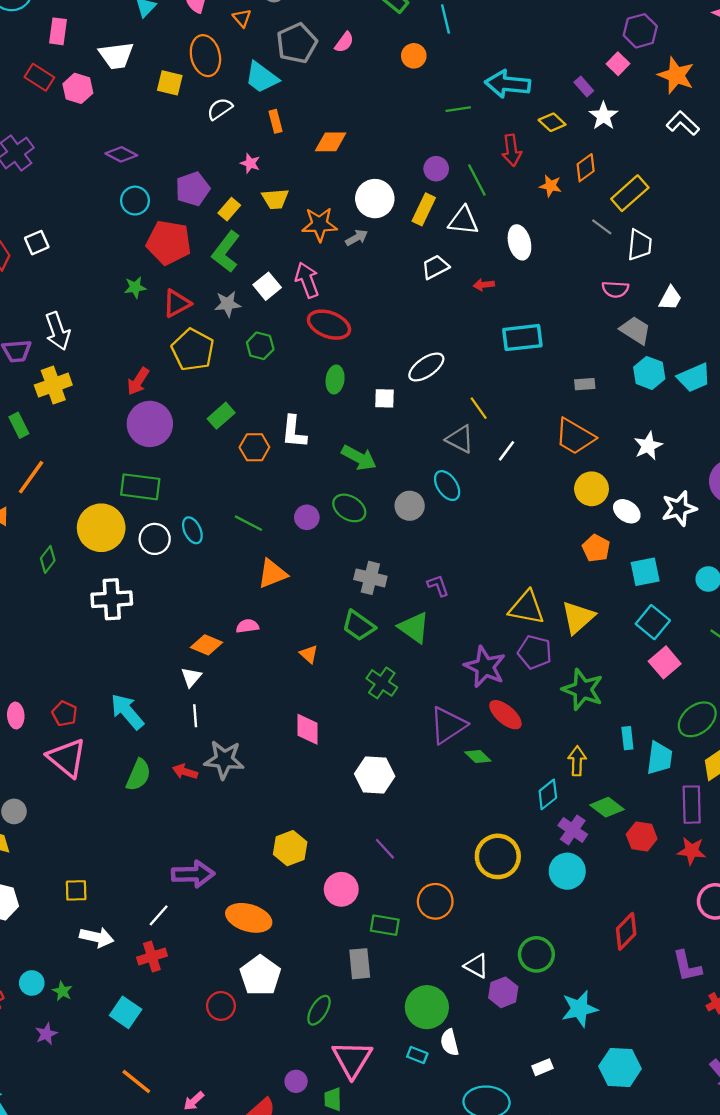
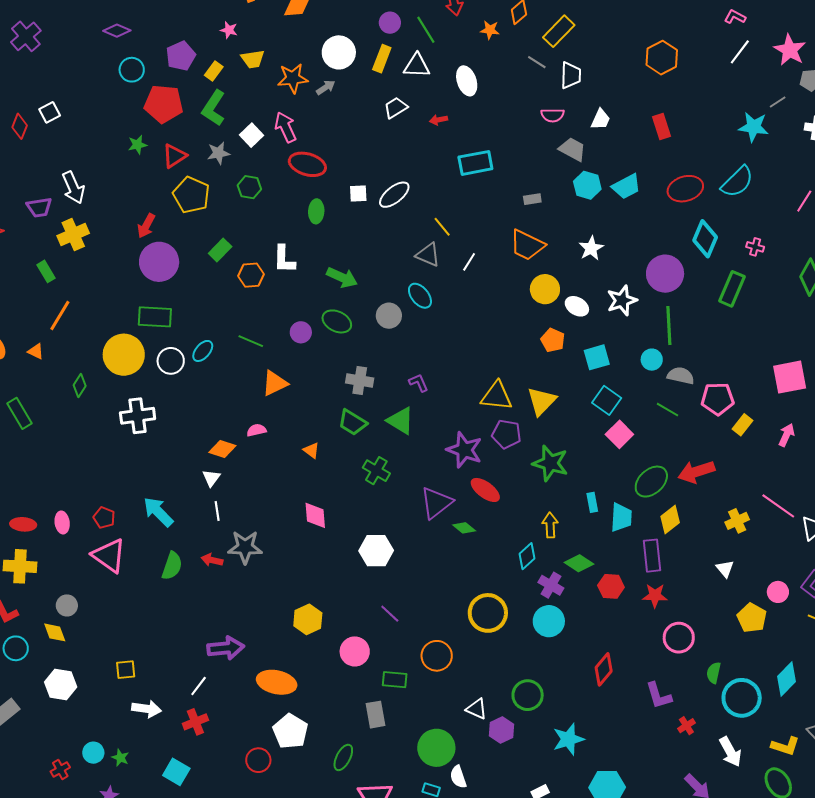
white square: (384, 398) -> (358, 194), moved
cyan ellipse: (192, 530) -> (203, 351), turned 70

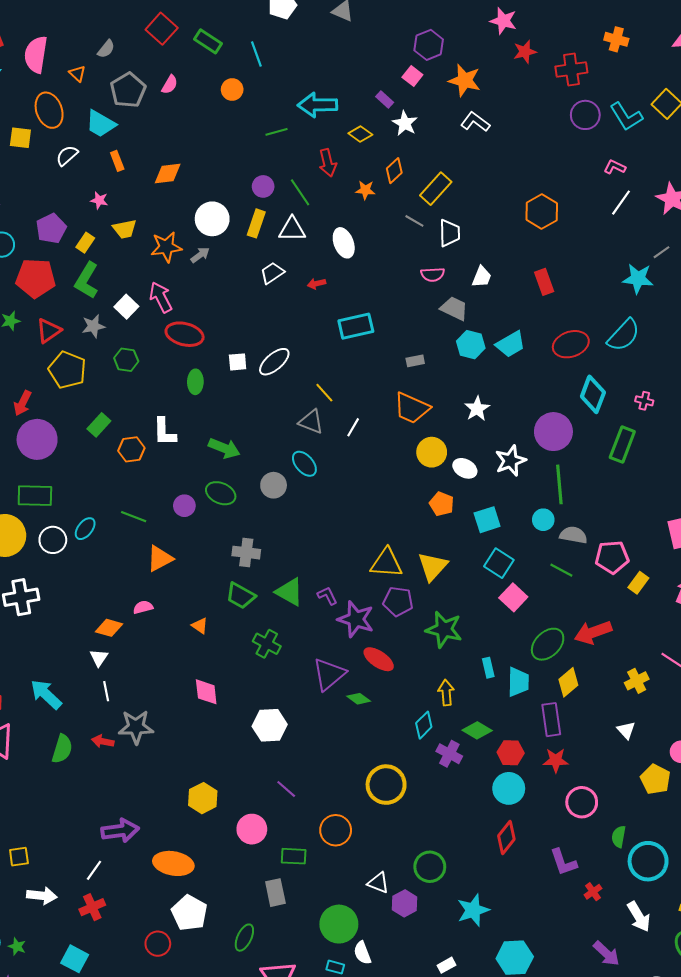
purple L-shape: (419, 383) -> (327, 596), moved
cyan circle: (549, 621) -> (509, 788), moved

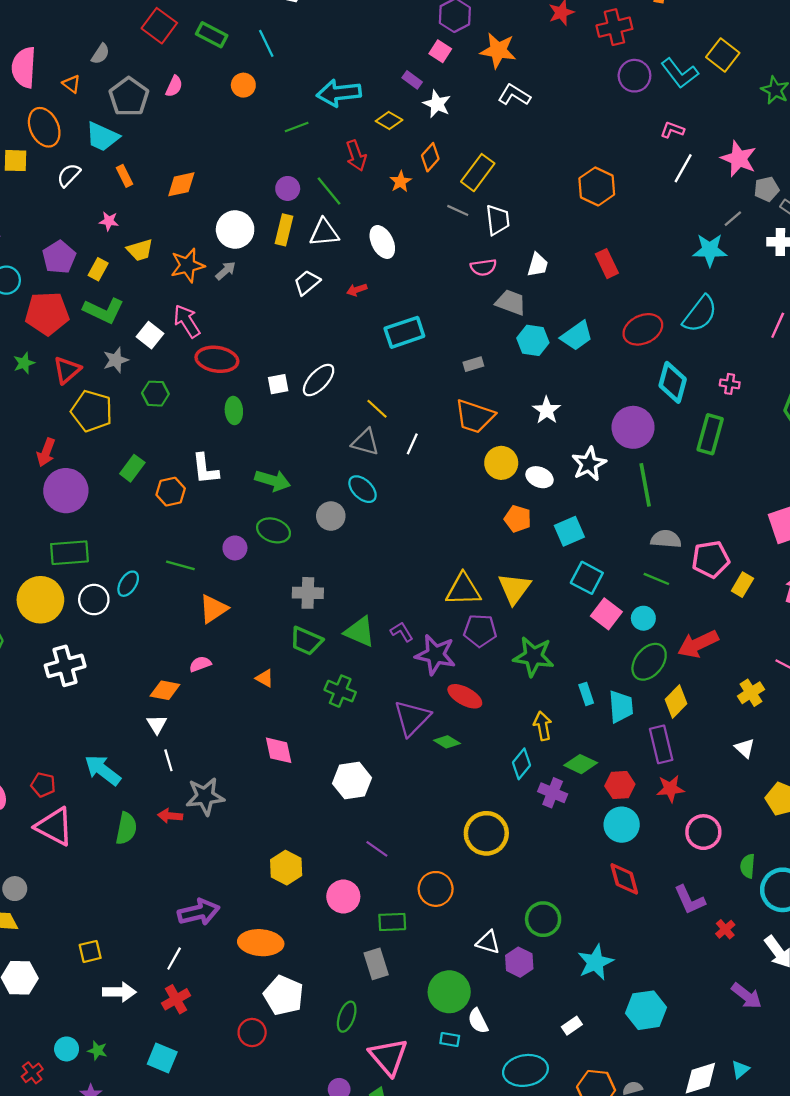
orange star: (365, 190) -> (400, 182), turned -30
green L-shape: (87, 280) -> (104, 311), turned -90
cyan circle: (543, 520) -> (643, 618), moved
red diamond: (506, 838) -> (624, 879), turned -48

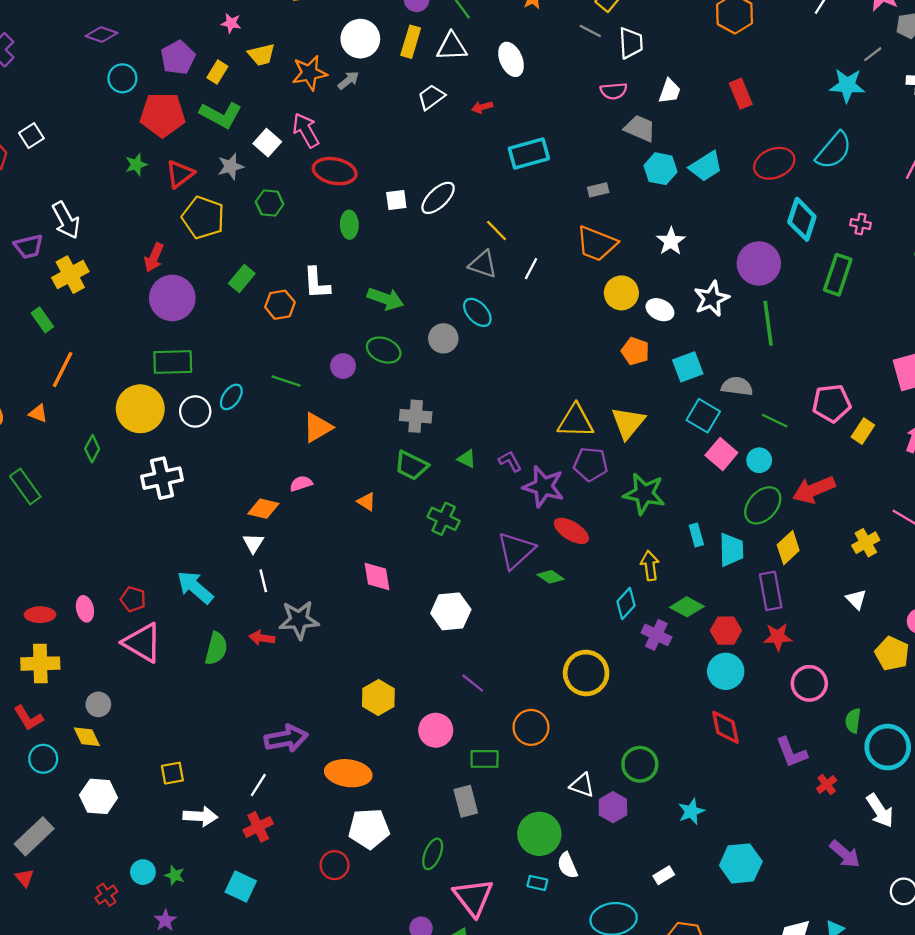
gray semicircle: (666, 539) -> (737, 386), moved
green triangle: (360, 632) -> (467, 459), size x0.6
cyan star: (595, 962) -> (691, 811), size x0.7
white pentagon: (284, 995) -> (369, 829), turned -30

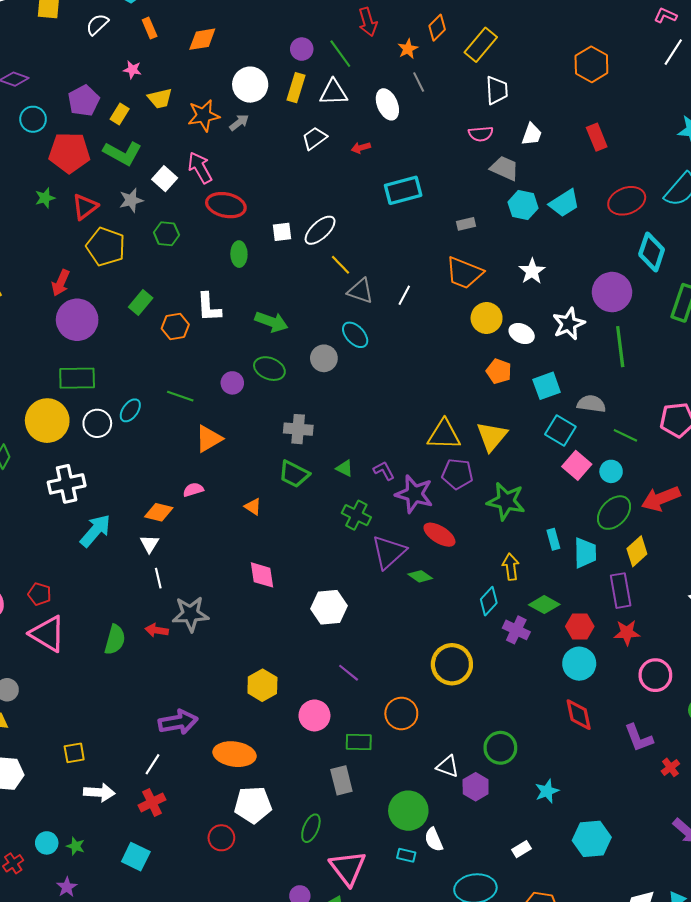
gray line: (590, 31) -> (419, 82), moved, turned 36
yellow line: (497, 231) -> (341, 265), moved
green cross: (444, 519) -> (356, 515), moved
cyan arrow: (195, 587) -> (95, 531), moved, turned 90

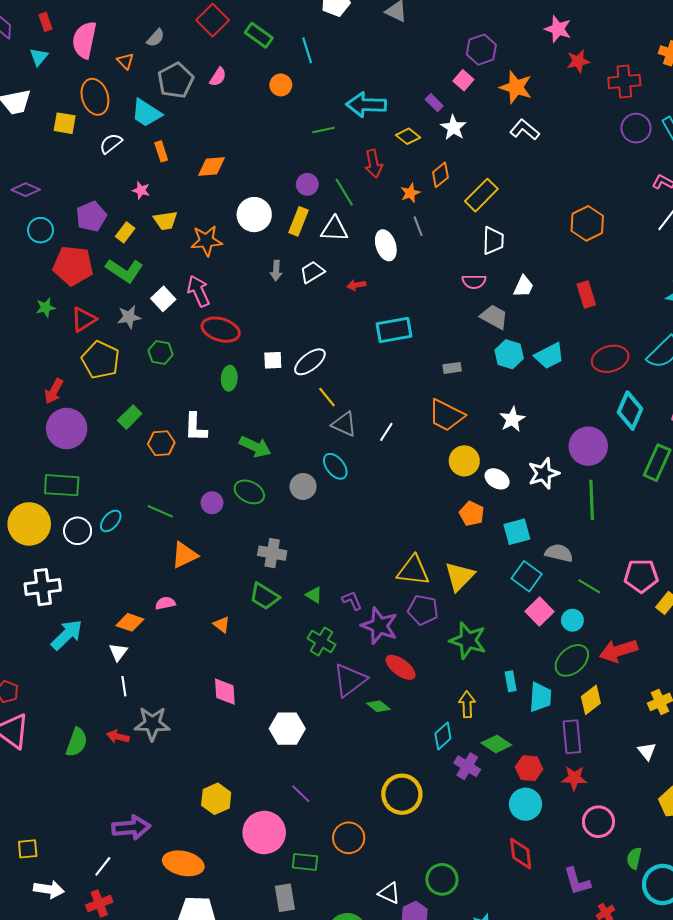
gray arrow: (239, 122) -> (276, 271), moved, turned 126
pink circle: (314, 715) -> (264, 833), size x1.4

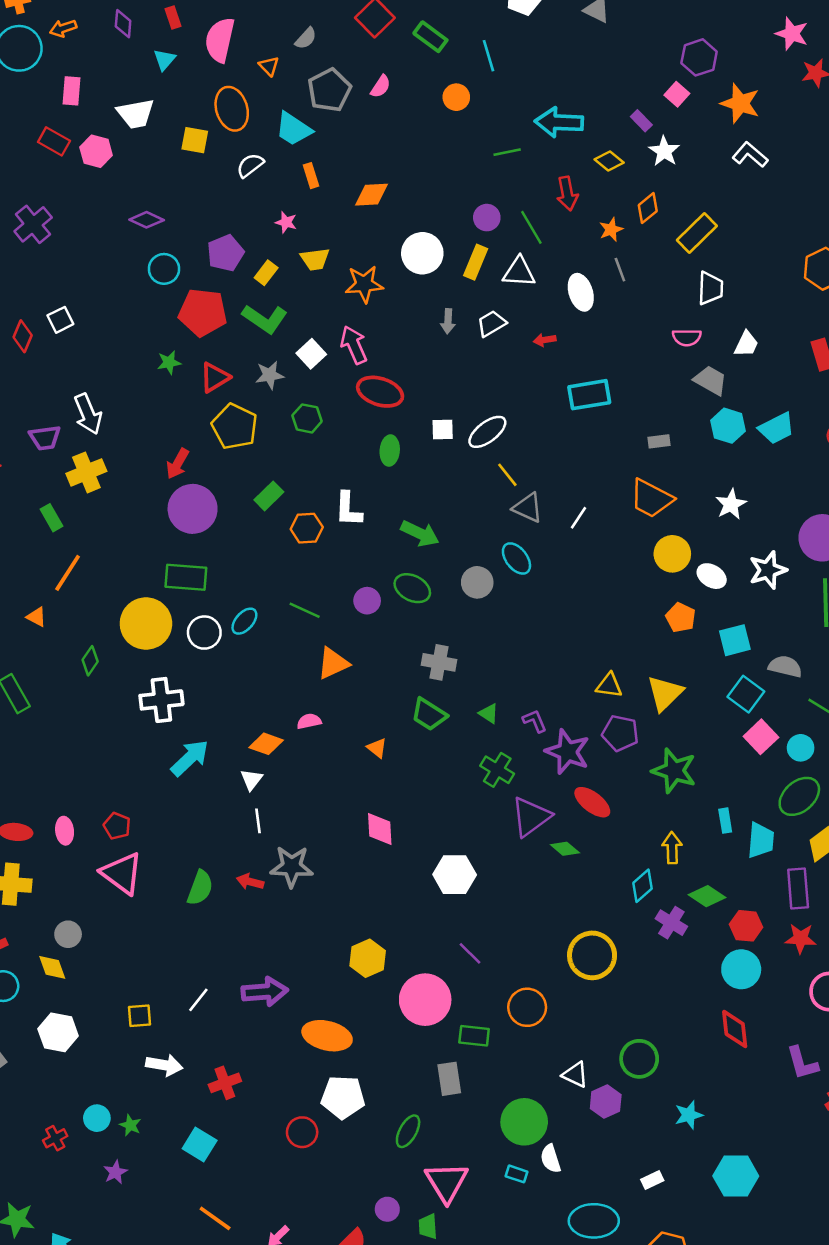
yellow triangle: (413, 571) -> (609, 685), size x0.7
white line: (103, 866) -> (198, 1000), moved

